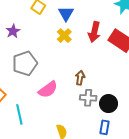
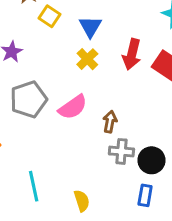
pink semicircle: (48, 90) -> (73, 107), moved
cyan line: (19, 114) -> (34, 186), moved

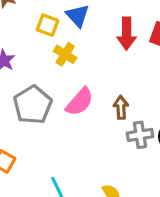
yellow square: (49, 16) -> (48, 25), moved
yellow cross: (87, 59) -> (65, 54), moved

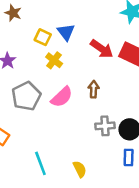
red arrow: (127, 34) -> (102, 49), turned -60
brown arrow: (121, 107) -> (94, 89), moved

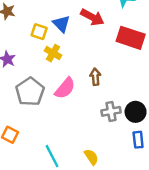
red arrow: (102, 49) -> (92, 17), moved

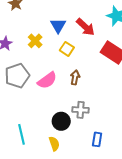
yellow square: (39, 32) -> (67, 49), moved
yellow cross: (53, 53) -> (35, 41), moved
black circle: (136, 112) -> (61, 121), moved

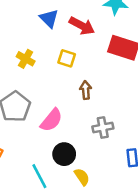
blue triangle: (58, 26) -> (49, 18), moved
pink semicircle: (47, 80) -> (51, 120), moved
black circle: (61, 121) -> (64, 154), moved

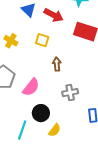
cyan line: (39, 176) -> (22, 130), turned 48
yellow semicircle: (82, 177) -> (55, 130), turned 72

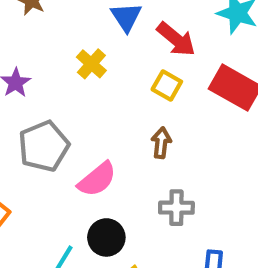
yellow square: (42, 40) -> (167, 86), moved
yellow cross: (11, 41) -> (91, 64), moved

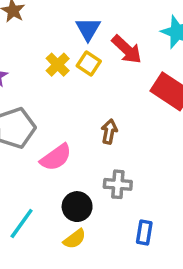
yellow square: (167, 86) -> (89, 64), moved
black circle: (106, 237) -> (77, 207), moved

